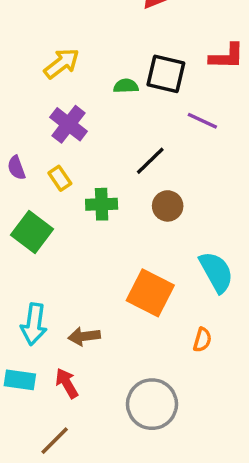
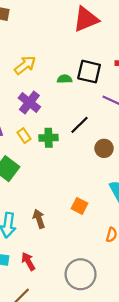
green cross: (102, 204) -> (49, 138), moved
brown circle: (168, 206) -> (104, 148), moved
orange square: (150, 293) -> (79, 206), size x0.6
brown arrow: (84, 336) -> (39, 219), moved, turned 78

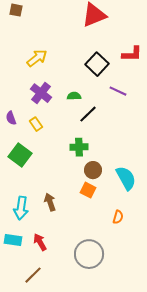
black square: (89, 72) -> (97, 64), turned 30
green semicircle: (65, 79) -> (74, 96), moved
green cross: (49, 138) -> (79, 147), moved
brown circle: (104, 148) -> (93, 170), moved

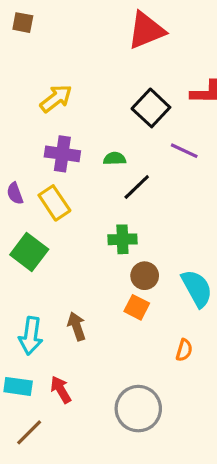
purple cross: (41, 93) -> (62, 154), turned -30
yellow rectangle: (36, 124) -> (54, 203), size x1.5
brown line: (33, 275) -> (29, 432), moved

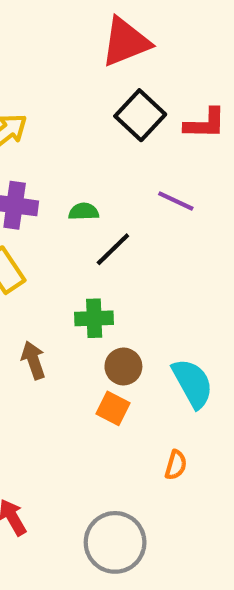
black square: (151, 108) -> (140, 115), moved
brown arrow: (77, 326) -> (33, 360), moved

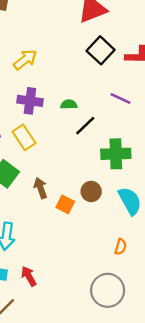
green cross: (94, 318) -> (116, 154), moved, size x1.4
orange square: (113, 408) -> (65, 204), moved
gray circle: (115, 542) -> (108, 290), moved

